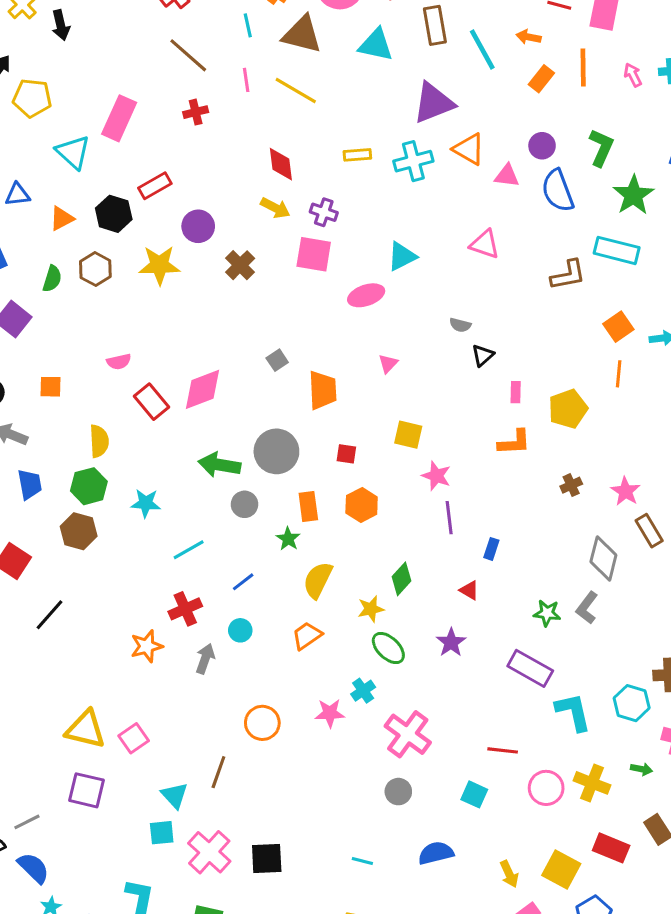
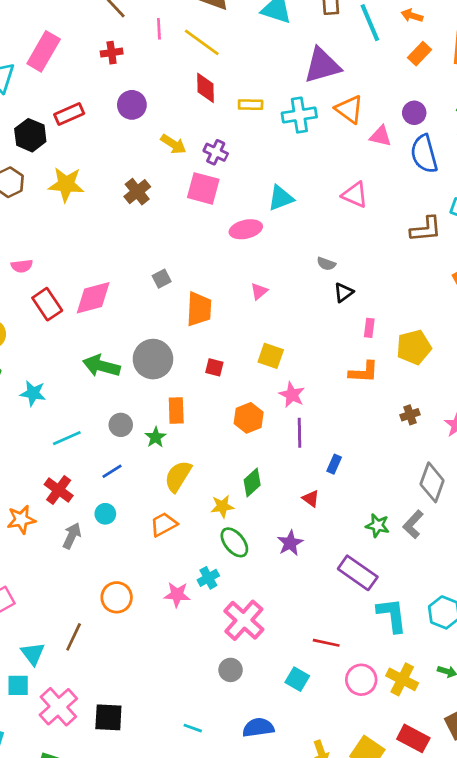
red diamond: (281, 164) -> (205, 88), moved
purple circle: (198, 226) -> (132, 105), moved
gray circle: (245, 504) -> (121, 425), moved
orange hexagon: (362, 505) -> (249, 418), moved
red cross: (185, 609) -> (59, 490), turned -36

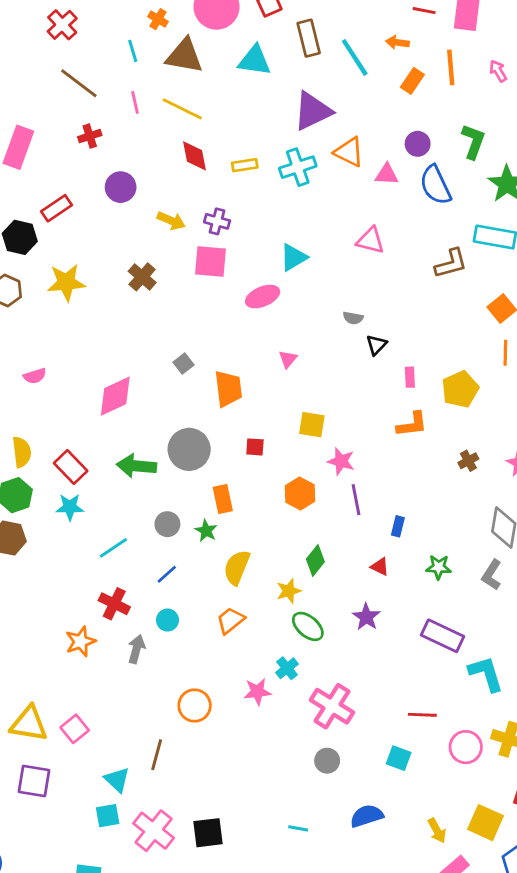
red rectangle: (47, 304) -> (71, 467), moved
green star: (377, 526) -> (439, 567), moved

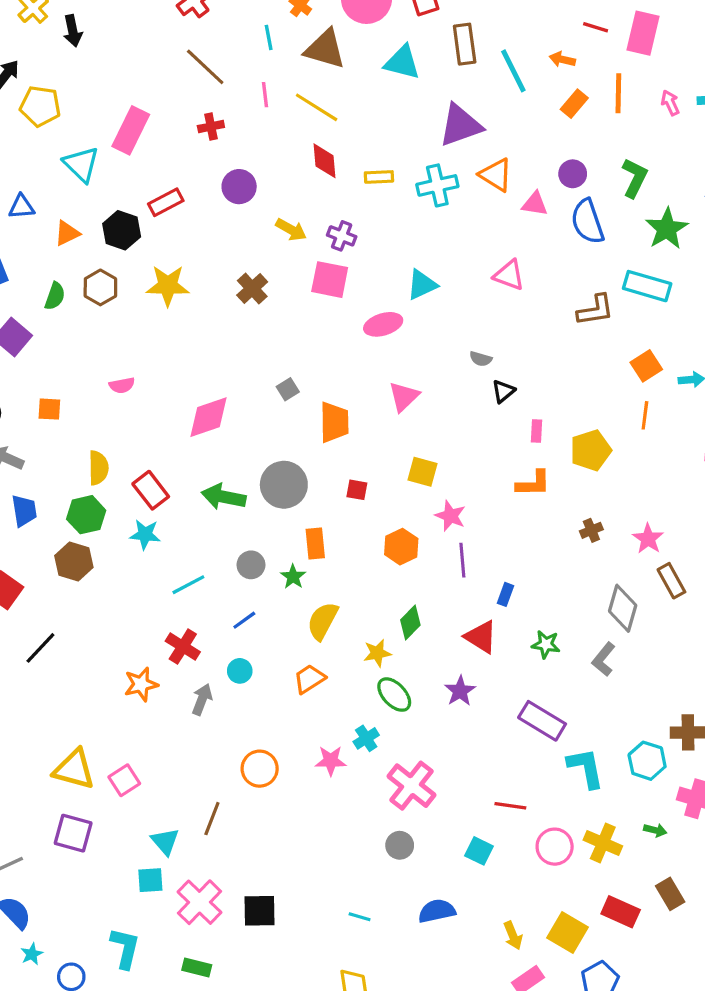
pink triangle: (288, 359) -> (404, 397), size x1.5
red triangle: (380, 567) -> (481, 637), size x1.6

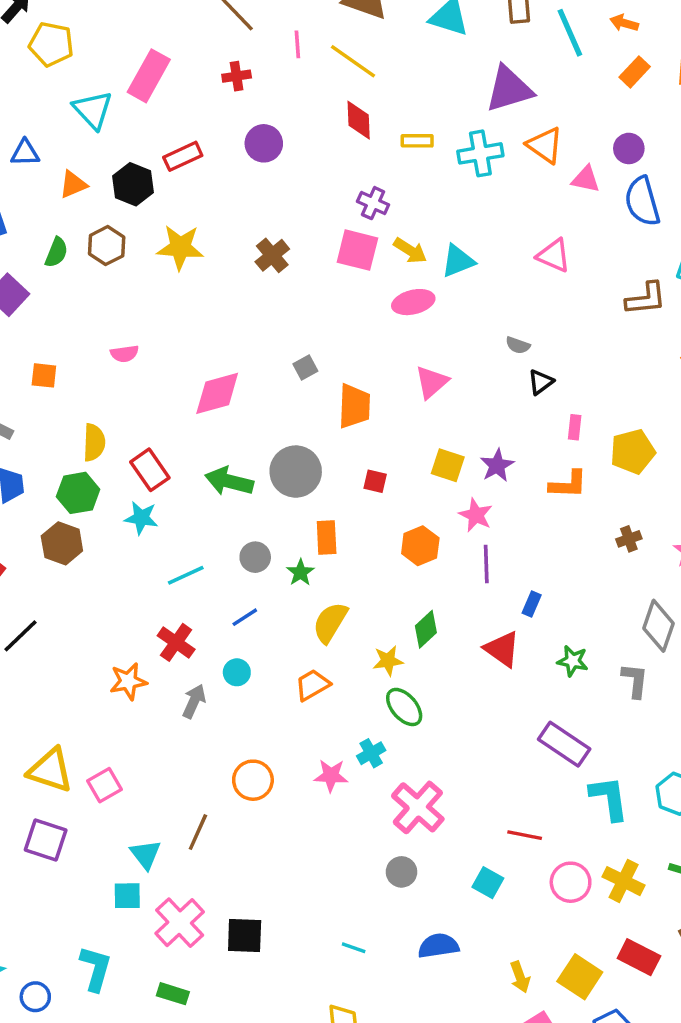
yellow arrow: (291, 230) -> (410, 251), moved
gray L-shape: (604, 659) -> (635, 680), turned 144
purple star: (460, 691) -> (497, 465), moved

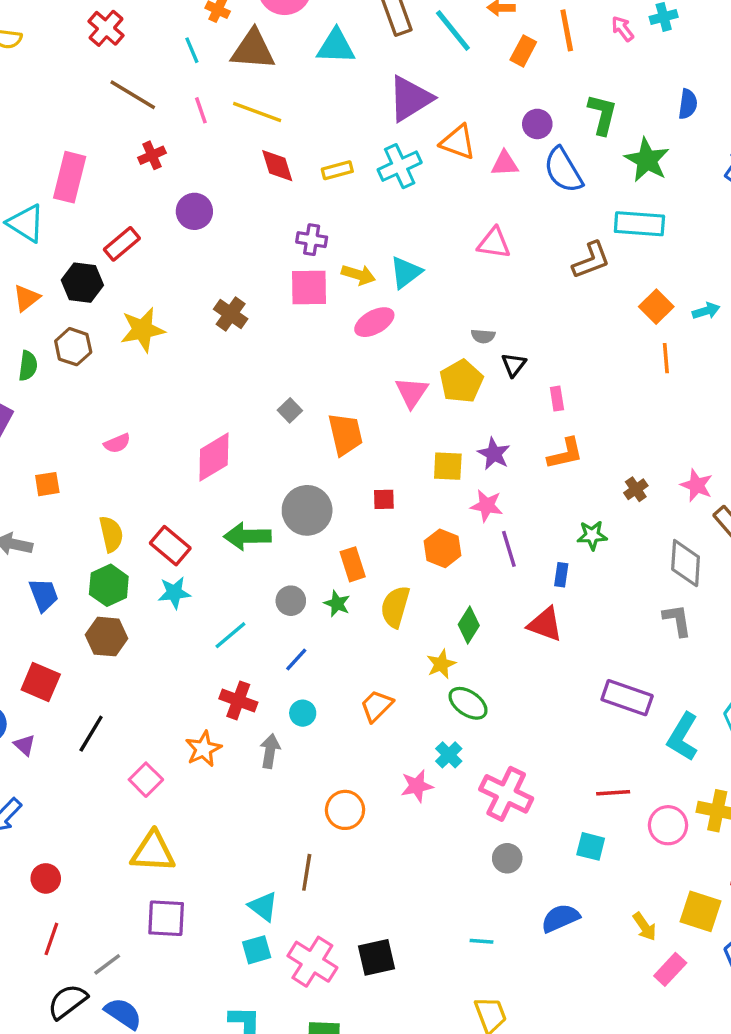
yellow pentagon: (633, 451) -> (461, 381), moved
yellow semicircle: (330, 622) -> (395, 607), moved
green star: (573, 661) -> (592, 535), moved
pink square: (104, 785) -> (146, 780), moved
cyan L-shape: (609, 798) -> (683, 737), turned -126

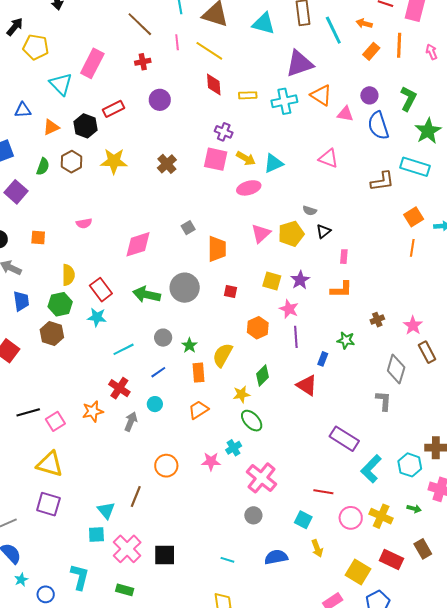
orange rectangle: (353, 564) -> (199, 373), moved
black line: (91, 734) -> (28, 412), moved, turned 30
yellow arrow: (645, 927) -> (317, 548), moved

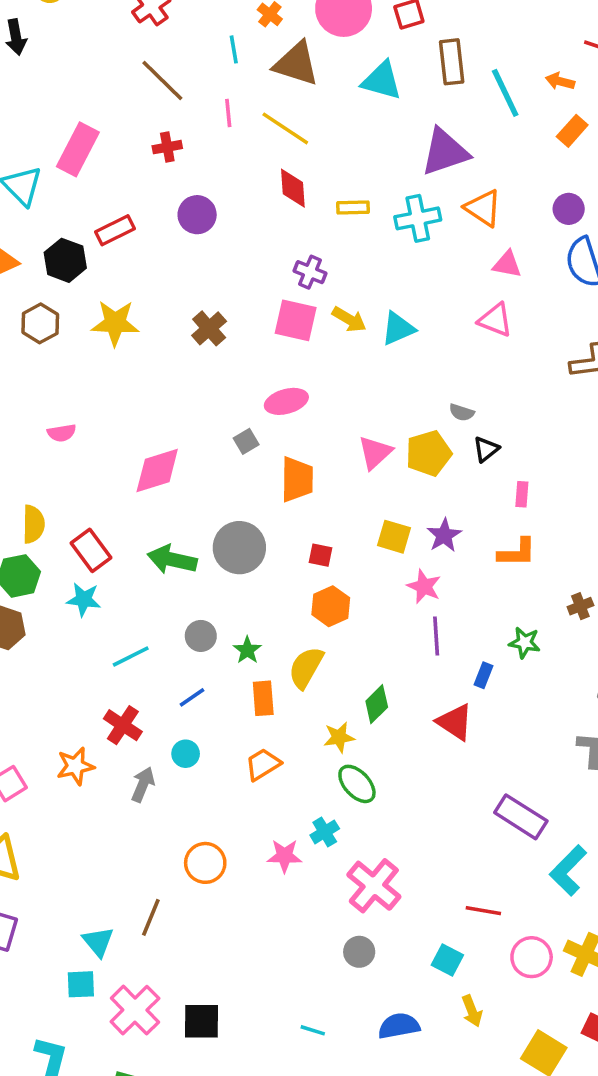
pink triangle: (345, 114) -> (507, 264), moved
pink ellipse: (249, 188) -> (286, 401), moved
orange hexagon: (258, 328) -> (331, 606), moved

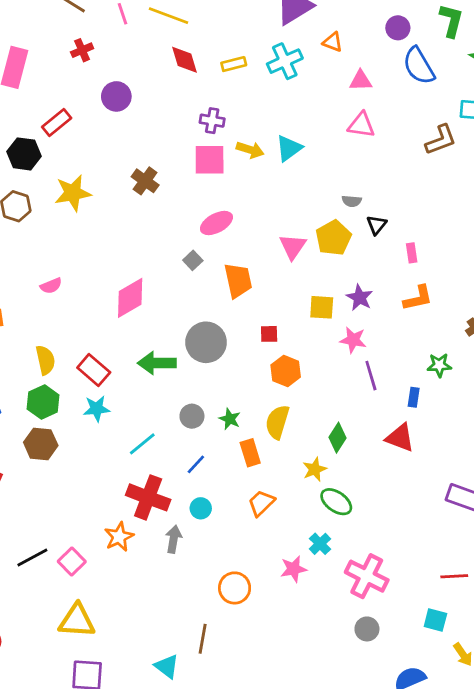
orange triangle: (483, 208) -> (333, 42), size x0.7
red cross: (123, 725) -> (148, 497), size x1.4

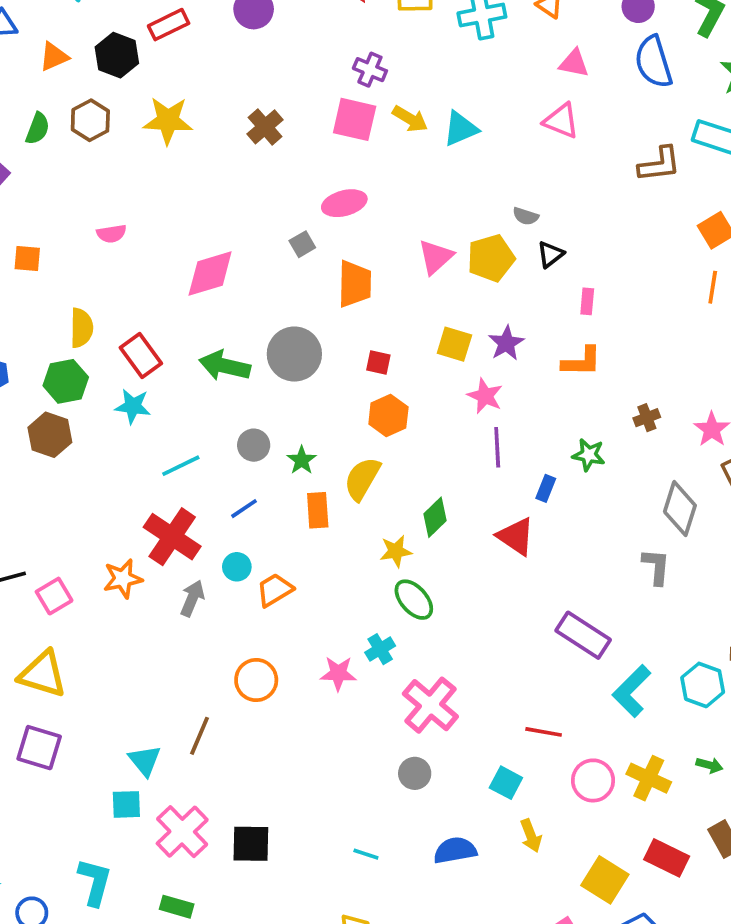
orange trapezoid: (261, 503) -> (275, 590), moved

